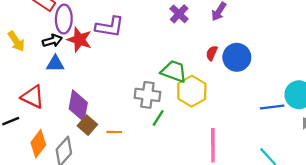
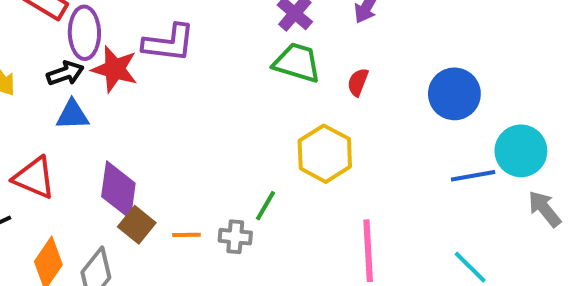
blue circle: (237, 57) -> (454, 94), moved
green trapezoid: (174, 71) -> (297, 63), moved
gray cross: (147, 95) -> (235, 237), moved, size x0.7

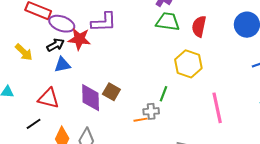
purple ellipse: (84, 33) -> (62, 24), turned -60
red semicircle: (358, 82) -> (199, 26), size x1.5
brown square: (137, 225) -> (111, 92), moved
orange line: (186, 235) -> (140, 120), moved

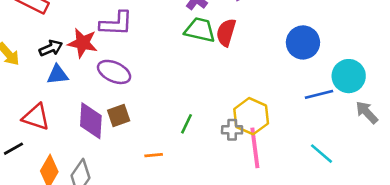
purple ellipse: (62, 24) -> (114, 72), moved
red semicircle: (199, 26) -> (226, 32), moved
yellow hexagon: (188, 64) -> (251, 116), moved
brown square: (111, 92) -> (119, 115), turned 36
gray cross: (151, 111) -> (232, 130), moved

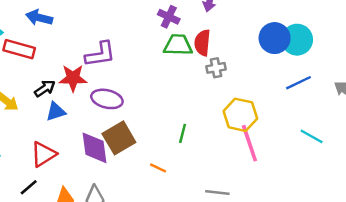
cyan circle: (349, 76) -> (297, 40), moved
brown square: (119, 115) -> (119, 138), size x1.5
red triangle: (36, 117) -> (44, 154), turned -40
gray cross: (232, 130) -> (216, 68), moved
orange line: (154, 155) -> (158, 168), turned 42

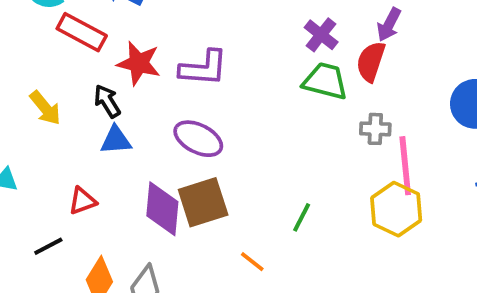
red semicircle: (202, 43) -> (371, 62), moved
red star: (73, 78) -> (139, 63), moved
black arrow: (45, 88) -> (107, 101), turned -100
pink line: (249, 143) -> (405, 166), moved
red triangle: (44, 154) -> (82, 201), size x0.7

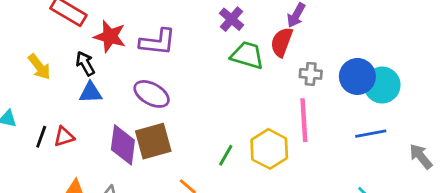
purple cross: (321, 35) -> (231, 19), moved
gray cross: (375, 129) -> (311, 74), moved
yellow hexagon: (396, 209) -> (269, 149), moved
black line: (48, 246) -> (41, 137), moved, turned -45

